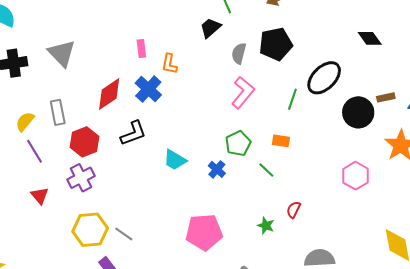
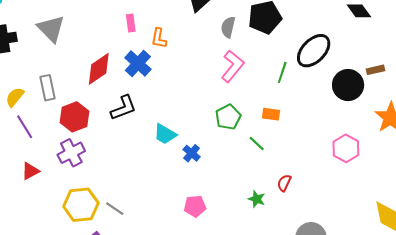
blue cross: (217, 169) -> (192, 153), moved
red triangle: (40, 196) -> (30, 171), turned 42
pink pentagon: (204, 232) -> (195, 206), size x0.6

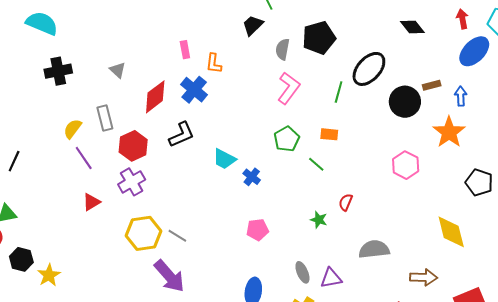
gray triangle: (51, 29) -> (118, 70), moved, size x0.6

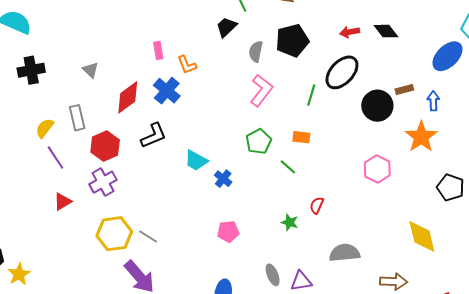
red arrow: (462, 19) -> (350, 32), moved, turned -90
orange L-shape: (214, 63) -> (187, 65), turned -30

